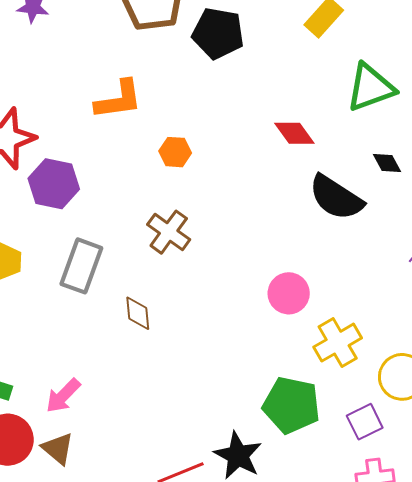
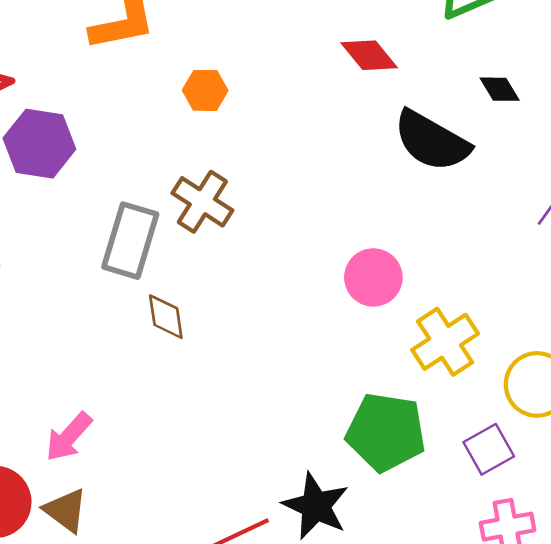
gray rectangle: (81, 266) -> (130, 241), moved

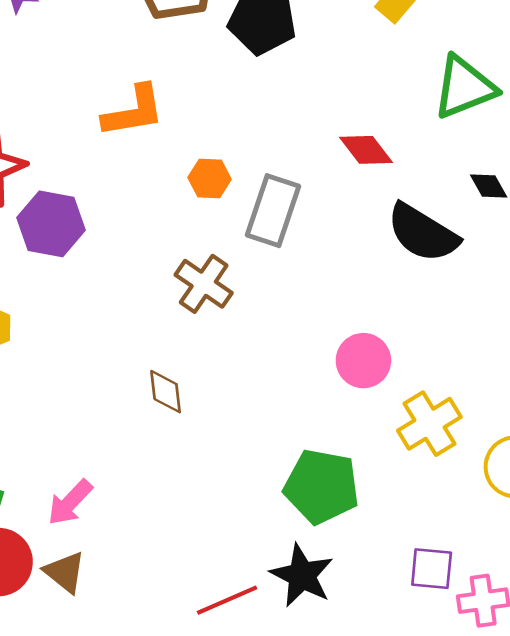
gray rectangle: (130, 241) -> (273, 211), moved
green pentagon: (386, 432) -> (322, 486), moved
purple square: (489, 449) -> (432, 569), moved, turned 33

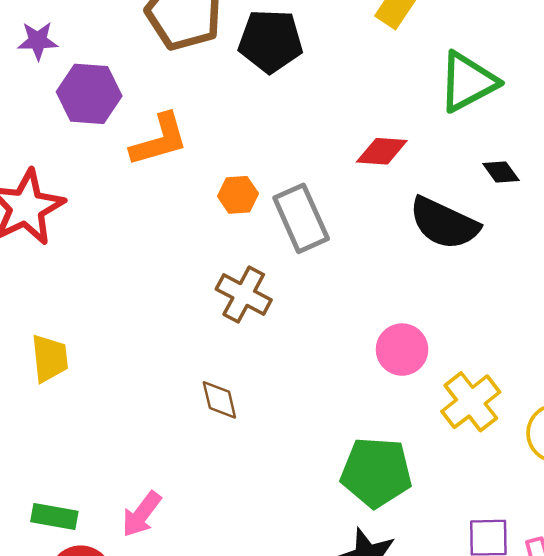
red diamond: (366, 150) -> (382, 151), turned -42
gray rectangle: (273, 211) -> (301, 218), turned -36
purple hexagon: (51, 224) -> (89, 94), moved

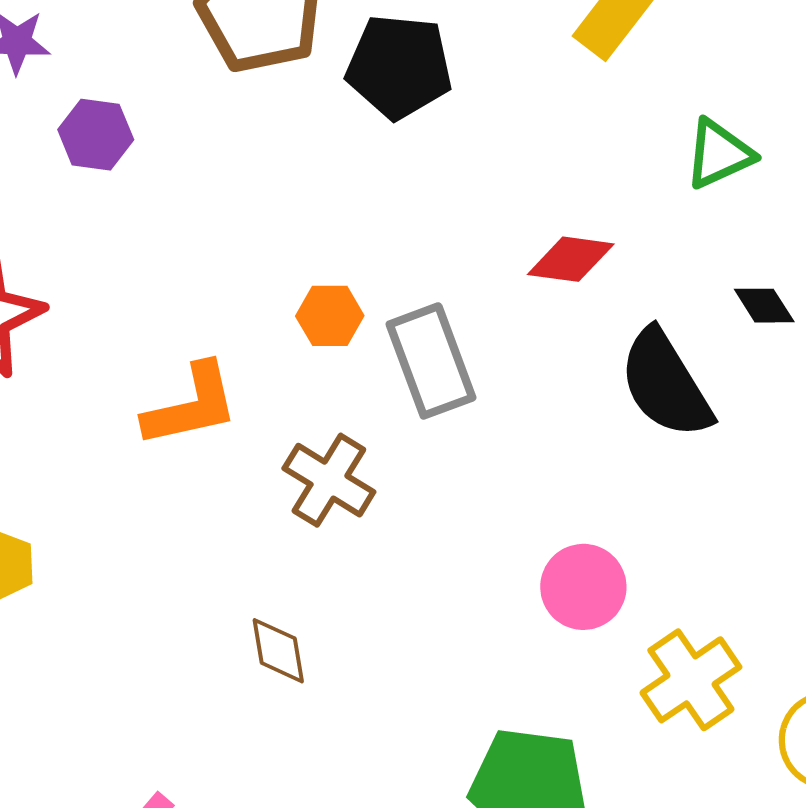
green triangle: (468, 82) -> (719, 154), size x0.7
purple hexagon: (89, 94) -> (96, 135), size x0.7
orange L-shape: (159, 140) -> (191, 405), moved
black semicircle: (444, 223) -> (665, 384), turned 30

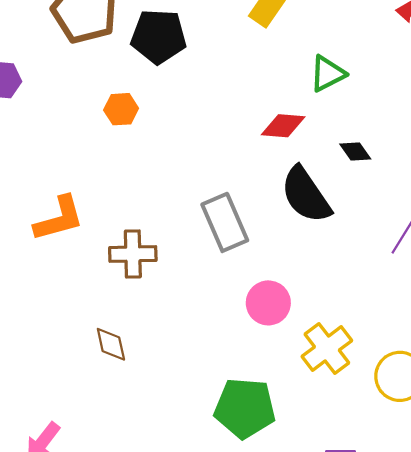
red diamond: (571, 259) -> (283, 126), moved
orange hexagon: (330, 316) -> (121, 109), moved
gray rectangle: (431, 361) -> (225, 222), moved
brown cross: (329, 480) -> (133, 254), turned -30

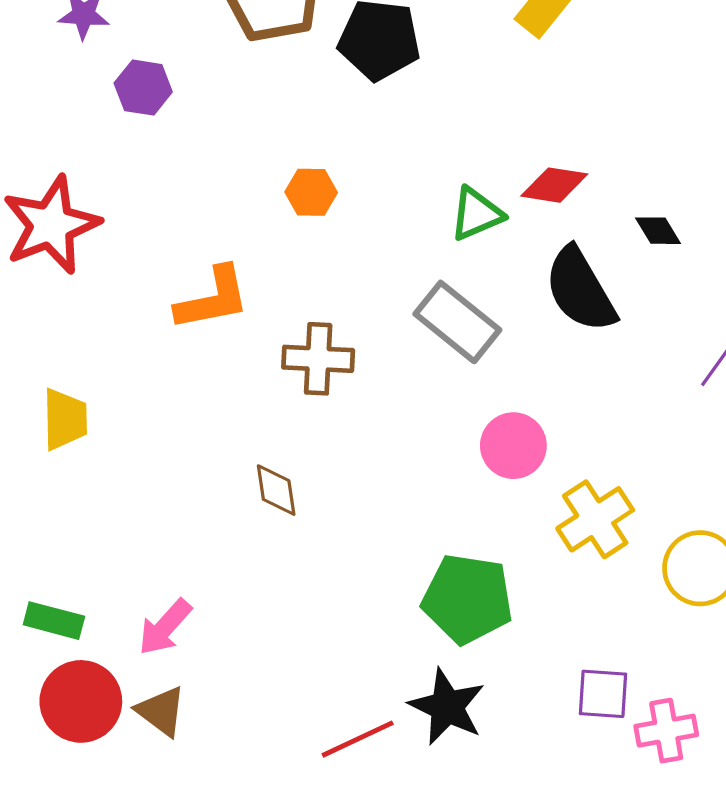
green triangle: (328, 74) -> (476, 214), moved
orange hexagon: (121, 109) -> (311, 192), moved
gray rectangle: (225, 222) -> (457, 322), turned -32

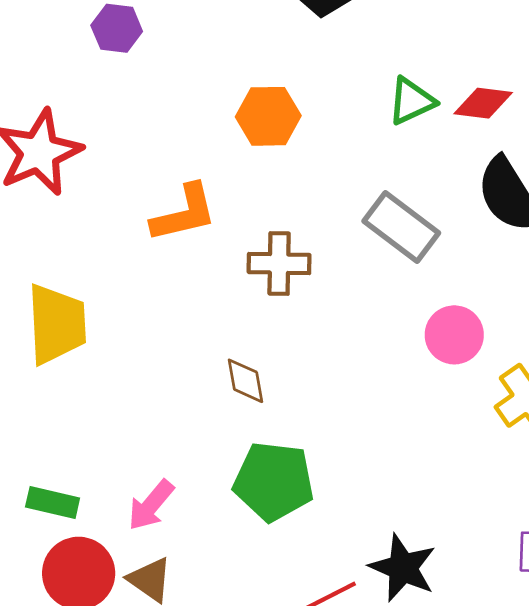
orange hexagon: (311, 192) -> (268, 116), size x1.4
green triangle: (476, 214) -> (411, 101), moved
yellow trapezoid: (65, 419) -> (57, 324), size x1.5
green pentagon: (468, 599) -> (274, 481), moved

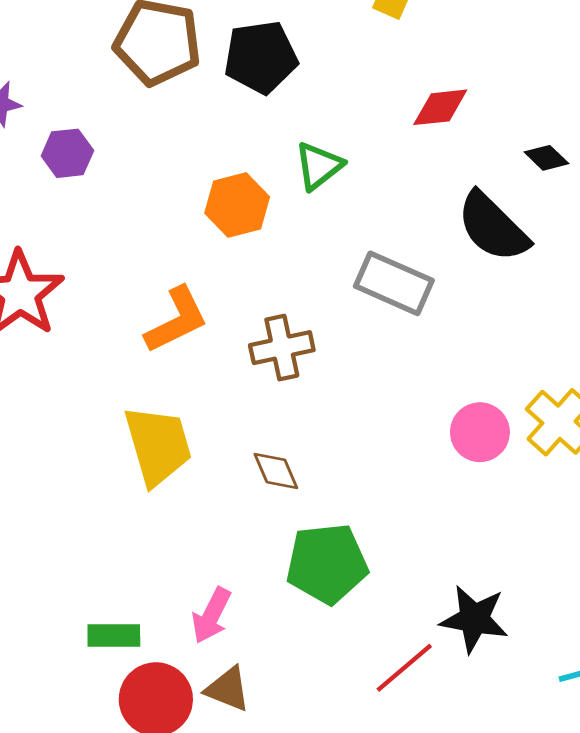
green triangle: (411, 101) -> (319, 166), moved
red diamond: (483, 103) -> (440, 107), moved
yellow trapezoid: (57, 324) -> (158, 445), moved
pink circle: (454, 335) -> (480, 432), moved

